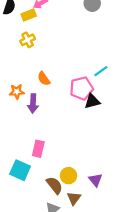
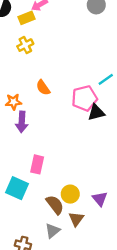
purple arrow: (33, 103) -> (22, 122), moved

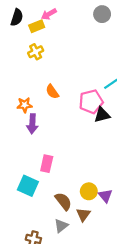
yellow circle: (70, 194) -> (89, 191), moved

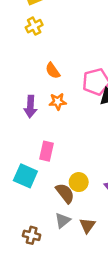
orange star: (25, 105) -> (58, 102), moved
yellow circle: (89, 191) -> (79, 182), moved
brown triangle: (83, 215) -> (87, 225), moved

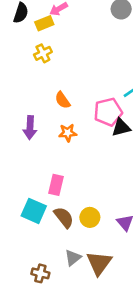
purple arrow: (30, 107) -> (30, 128), moved
brown semicircle: (65, 193) -> (64, 217), moved
brown triangle: (87, 225) -> (99, 263), size x1.5

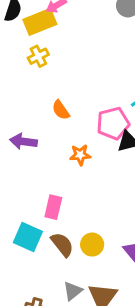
yellow rectangle: (44, 23) -> (40, 22), size x1.5
purple arrow: (30, 128) -> (23, 141), turned 95
orange star: (68, 133) -> (80, 155), moved

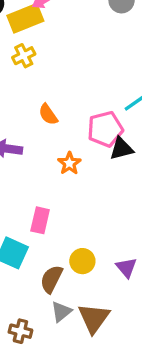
orange star: (80, 155) -> (69, 163), turned -30
brown semicircle: (62, 245) -> (51, 279), moved, turned -115

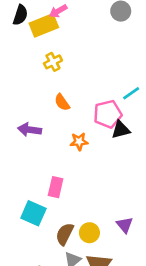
yellow cross: (24, 56) -> (53, 62), moved
orange star: (69, 163) -> (79, 141), turned 30
yellow circle: (82, 261) -> (89, 233), moved

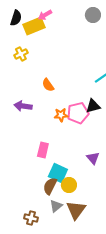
yellow cross: (53, 62) -> (21, 54), moved
pink pentagon: (108, 114) -> (78, 113), moved
cyan square: (33, 213) -> (58, 173), moved
purple triangle: (125, 225) -> (93, 158), moved

